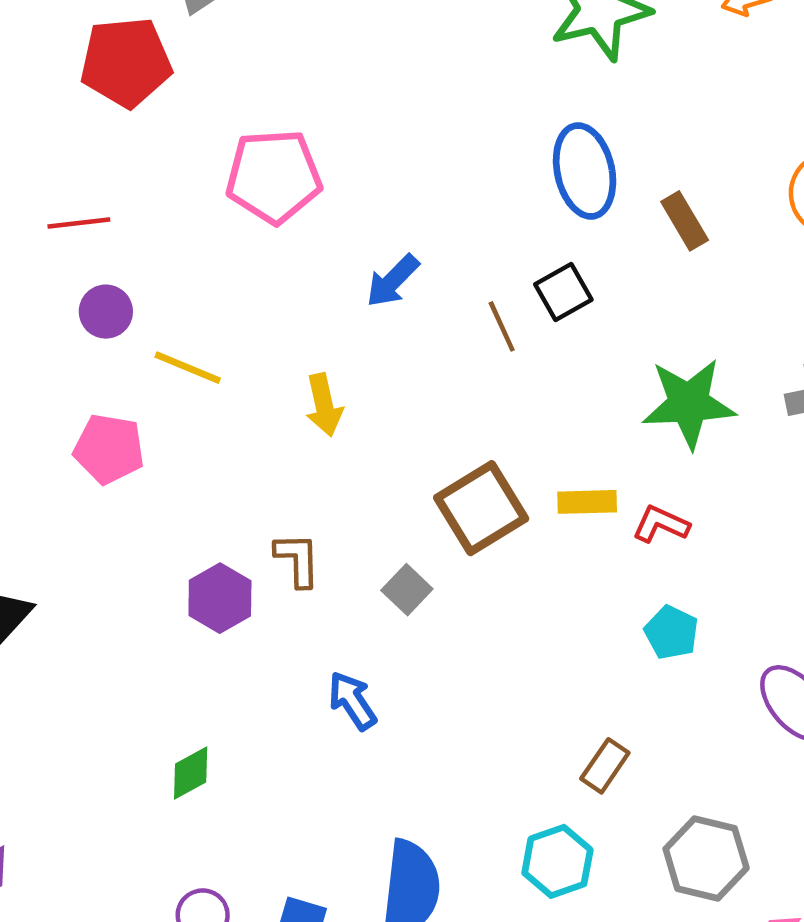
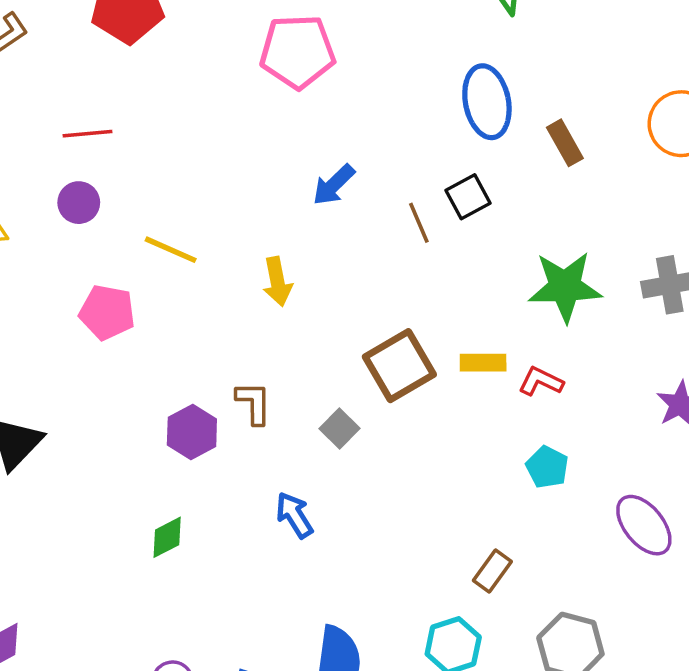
pink pentagon: (274, 176) -> (298, 52), moved
purple circle: (106, 312) -> (79, 203), moved
green diamond: (191, 773) -> (167, 537), moved

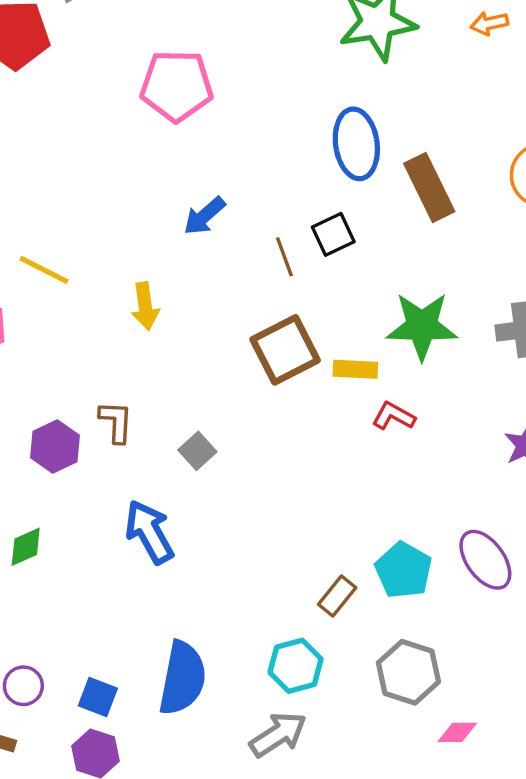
brown rectangle: (565, 143) -> (429, 188), size x1.5
yellow rectangle: (483, 363) -> (355, 369), moved
brown square: (399, 366) -> (285, 350), moved
cyan pentagon: (547, 467) -> (403, 570), moved, size x1.4
blue arrow: (294, 515) -> (149, 532), size x1.4

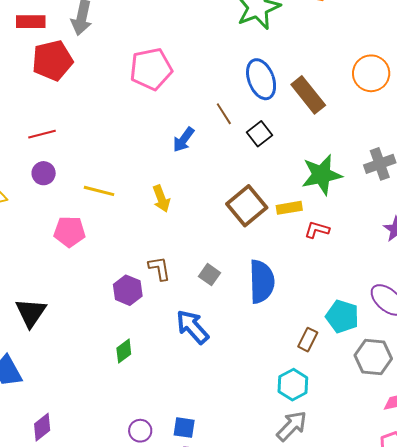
brown line: (284, 257) -> (224, 114), moved
gray hexagon: (408, 672) -> (373, 357), moved
blue semicircle: (182, 678) -> (262, 282), moved

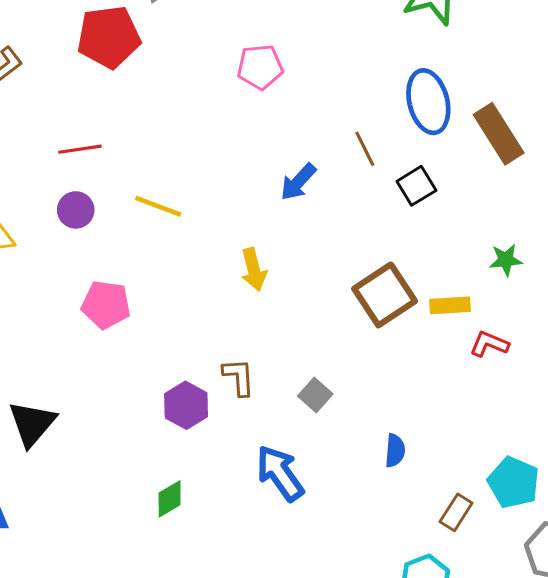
pink pentagon: (151, 69) -> (260, 67), size x0.7
green star: (322, 175) -> (506, 260), size x0.5
yellow line: (99, 191) -> (158, 206), moved
blue semicircle: (262, 282) -> (395, 451), moved, size x0.5

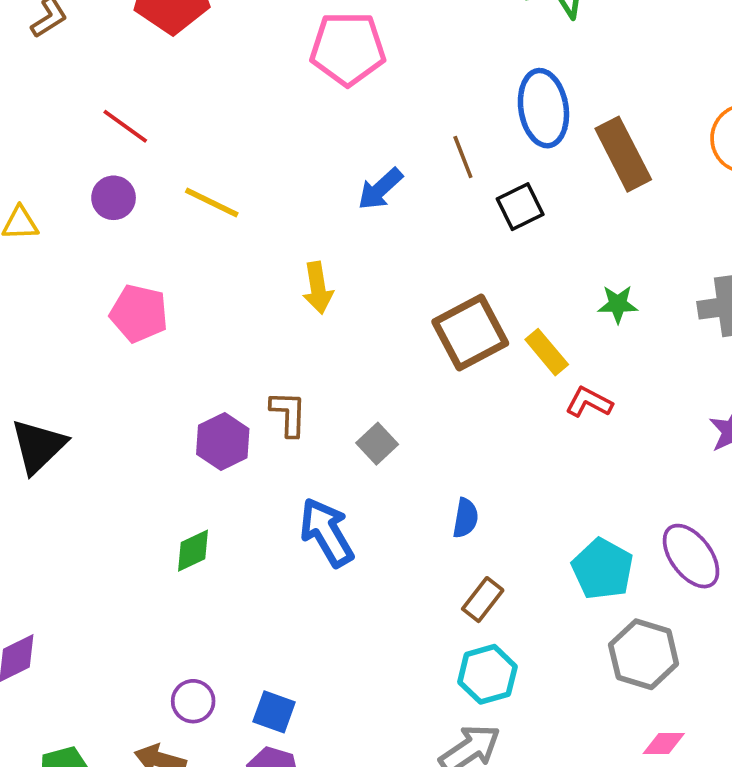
pink pentagon: (260, 67) -> (348, 49), size x1.4
red line: (80, 149) -> (125, 126), turned 39
yellow rectangle: (450, 305) -> (547, 352), turned 48
brown rectangle: (456, 512) -> (483, 600), moved

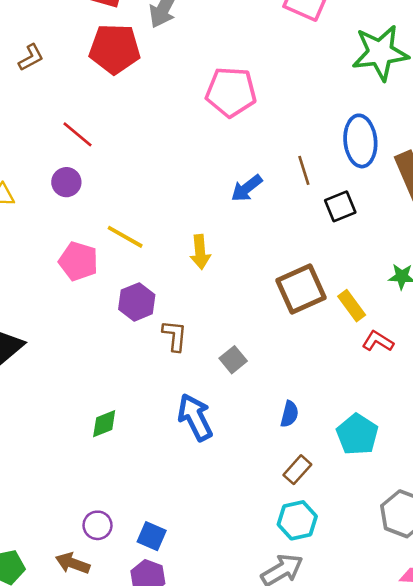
yellow line: (212, 202) -> (125, 237), moved
purple hexagon: (223, 441) -> (137, 302), moved
cyan pentagon: (603, 569) -> (357, 434), moved

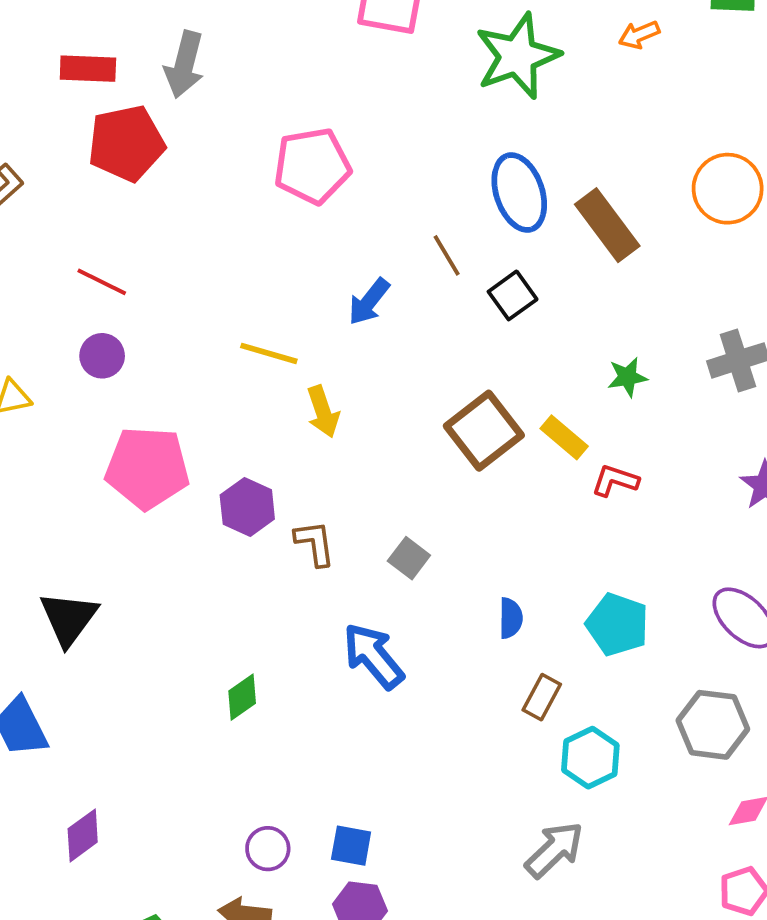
yellow line: (125, 237) -> (269, 353), moved
pink pentagon: (78, 261) -> (147, 468), size x1.4
cyan hexagon: (297, 520) -> (590, 758), moved

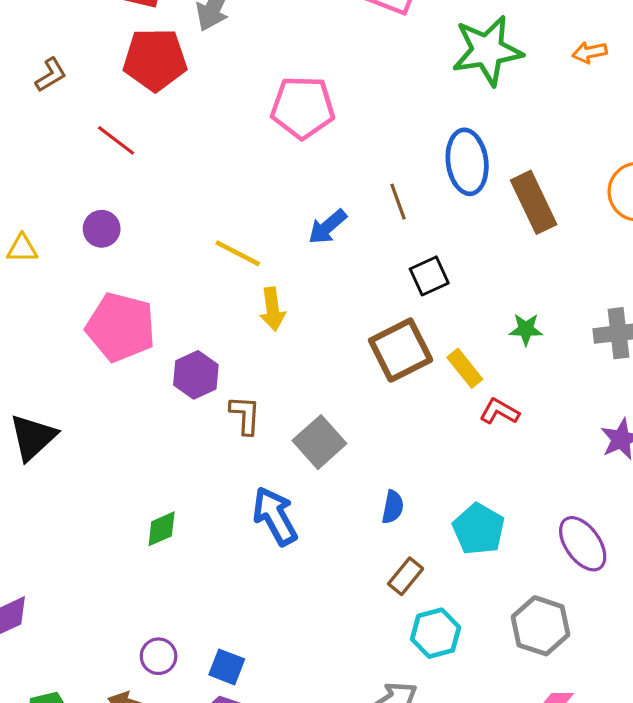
red line: (102, 282) -> (116, 140), moved
black square: (513, 295) -> (429, 276), moved
gray square: (409, 558) -> (319, 442), size x1.5

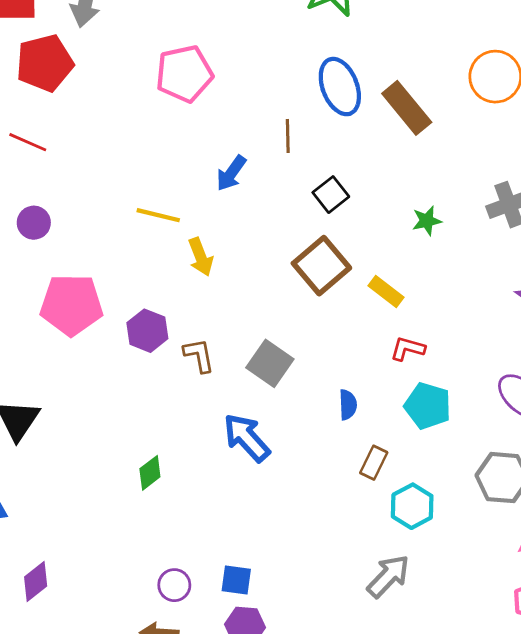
brown line: (398, 202) -> (288, 136), turned 32
yellow rectangle: (465, 368) -> (386, 292), moved
red L-shape: (499, 412) -> (408, 349), moved

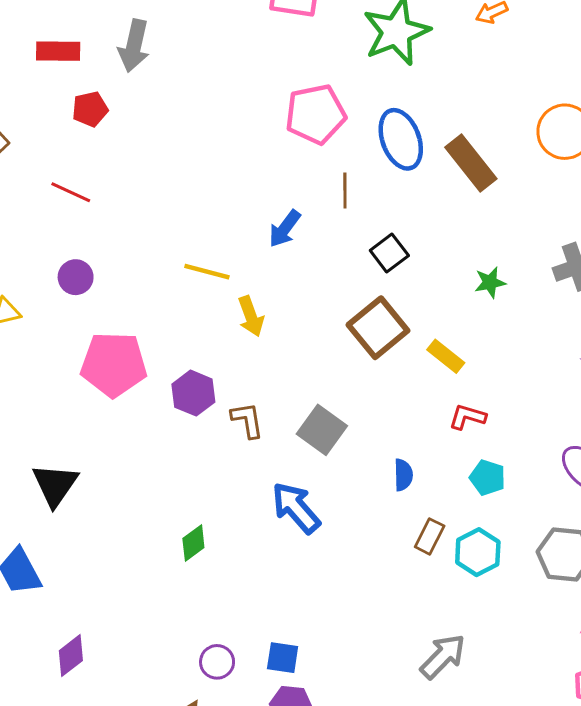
red pentagon: (45, 63) -> (90, 109), size x0.6
pink pentagon: (184, 74) -> (316, 114), moved
cyan pentagon: (428, 406) -> (488, 478), size x0.7
cyan hexagon: (412, 506) -> (478, 552), moved

